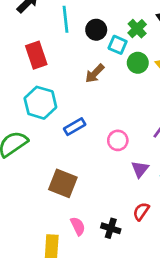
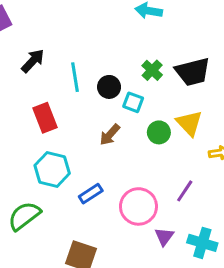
green cross: (137, 29) -> (152, 70), moved
green circle: (138, 63) -> (159, 132), moved
pink circle: (118, 140) -> (138, 206), size x1.6

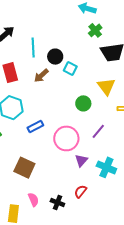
green cross: (152, 70) -> (95, 30), moved
green circle: (159, 132) -> (83, 103), moved
brown arrow: (110, 135) -> (41, 76), moved

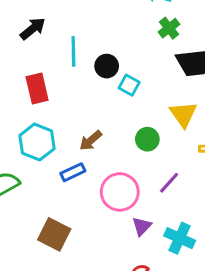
brown arrow: (41, 76) -> (91, 141), moved

